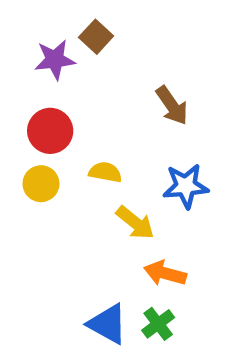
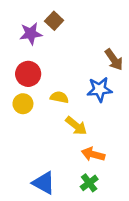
brown arrow: (172, 106) -> (114, 60), moved
blue star: (186, 186) -> (100, 89), moved
blue triangle: (108, 324) -> (44, 183), moved

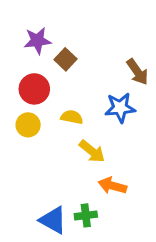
brown square: (54, 21) -> (66, 59), moved
green cross: (89, 183) -> (86, 215), moved, turned 30

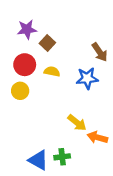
yellow semicircle: (72, 117) -> (52, 71), moved
yellow arrow: (92, 151) -> (77, 123), moved
orange arrow: (112, 186) -> (97, 137), moved

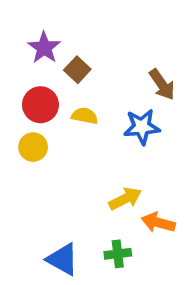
purple star: (27, 29) -> (44, 48), turned -30
yellow arrow: (77, 123) -> (125, 199), turned -66
green cross: (62, 157) -> (118, 254), moved

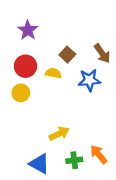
brown square: (77, 70) -> (67, 55), moved
yellow arrow: (125, 199) -> (59, 134), moved
orange arrow: (158, 223) -> (99, 154), moved, turned 36

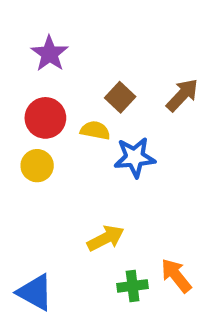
brown arrow: (102, 53) -> (182, 95), turned -102
blue star: (89, 80) -> (135, 157), moved
blue triangle: (39, 164) -> (35, 292), moved

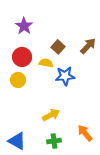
green cross: (133, 286) -> (54, 141), moved

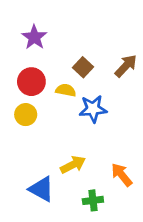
orange arrow: (85, 133) -> (122, 175), moved
blue triangle: (17, 141) -> (41, 189), moved
green cross: (54, 141) -> (93, 200), moved

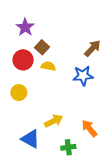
brown square: (83, 67) -> (42, 47), moved
blue star: (93, 109) -> (83, 76), moved
yellow circle: (26, 115) -> (19, 93), moved

